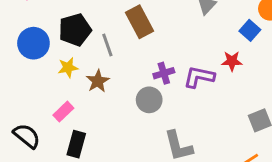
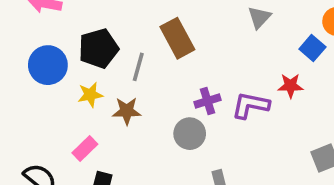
gray line: (107, 45) -> (138, 67), turned 35
brown star: (98, 81) -> (127, 111), turned 30

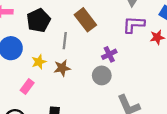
black pentagon: (98, 48) -> (39, 20), moved
purple L-shape: (250, 105) -> (134, 25), moved
pink rectangle: (85, 149) -> (27, 86), moved

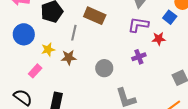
brown rectangle: (85, 20) -> (95, 16), turned -35
purple cross: (109, 54) -> (139, 57), moved

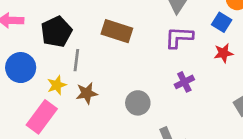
gray line: (74, 33) -> (76, 60), moved
red star: (159, 39) -> (223, 53), moved
pink rectangle: (35, 71) -> (42, 117), size x1.6

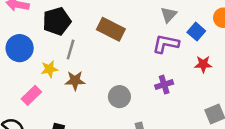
blue square: (222, 22) -> (196, 32), moved
pink rectangle: (42, 117) -> (31, 95), size x0.7

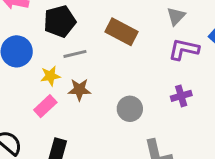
gray triangle: (169, 15) -> (176, 16), moved
gray line: (71, 49) -> (75, 54), turned 60
pink rectangle: (31, 95) -> (45, 106), moved

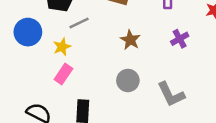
brown star: (79, 90) -> (130, 40), moved, turned -30
gray circle: (130, 109) -> (128, 80), moved

